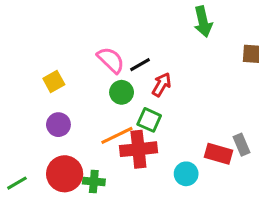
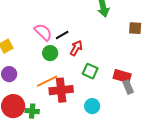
green square: (149, 120) -> (90, 71), moved
red rectangle: (218, 154) -> (122, 76), moved

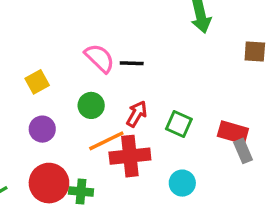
black line: (62, 35) -> (132, 63), turned 32
red arrow: (76, 48) -> (137, 114), moved
green circle: (50, 53) -> (91, 105), moved

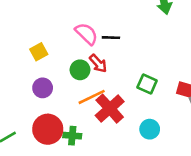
red arrow: (137, 114) -> (98, 63), moved, turned 108
red cross: (130, 156) -> (110, 109), turned -36

